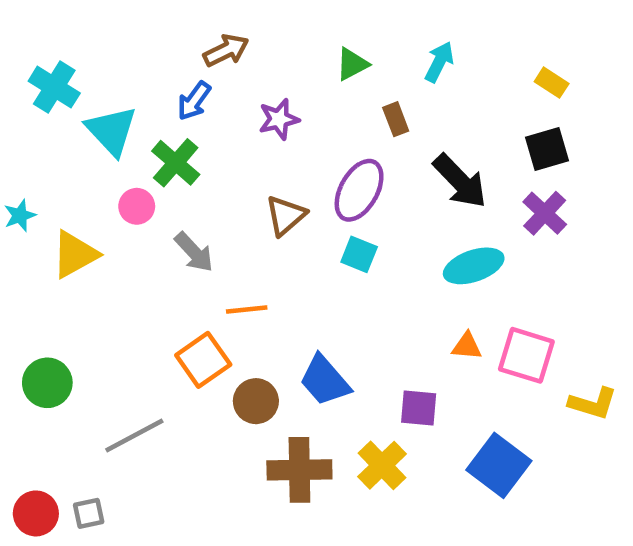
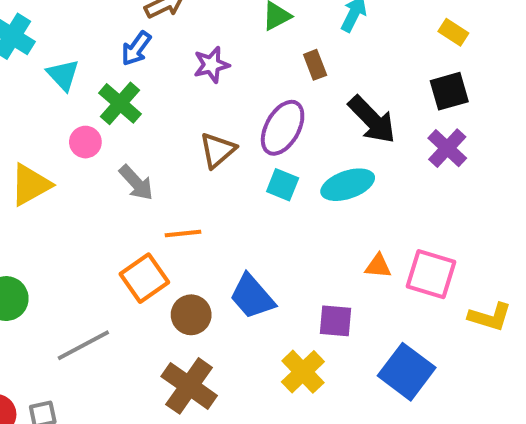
cyan triangle: (111, 131) -> (63, 75), size x0.7
cyan ellipse: (474, 266) -> (348, 185), moved
brown cross: (299, 470) -> (189, 386), moved, turned 36

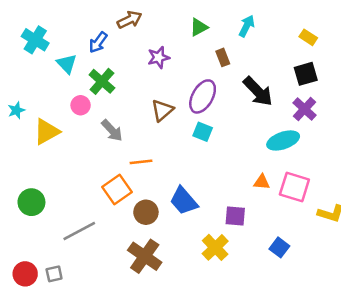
blue arrow: (136, 49) -> (98, 42), moved
cyan ellipse: (348, 185) -> (283, 140), moved
blue square: (407, 372) -> (279, 247), size x0.6

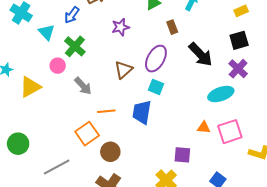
yellow rectangle: (308, 37) -> (241, 11), turned -56
pink square: (294, 187) -> (230, 132), turned -35
blue trapezoid: (184, 201) -> (142, 112), moved, turned 50

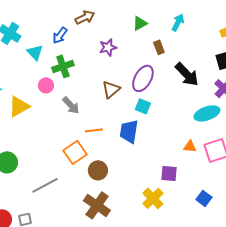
green cross: (75, 46) -> (63, 66), turned 30

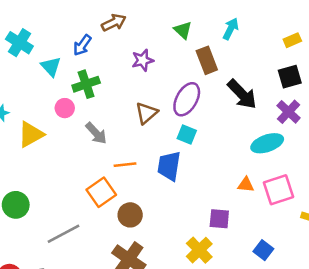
green triangle: (140, 23) -> (183, 30), turned -49
brown rectangle: (159, 47) -> (207, 60), size x1.5

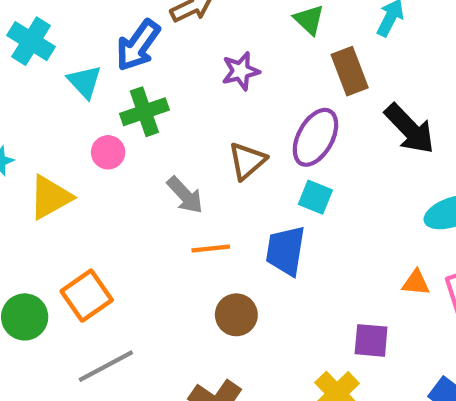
blue arrow: (82, 45) -> (138, 45), size x1.4
gray arrow: (96, 133) -> (185, 195), moved
orange square: (101, 192) -> (87, 296), moved
brown circle: (130, 215) -> (236, 315), moved

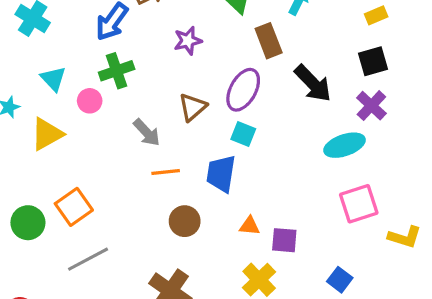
cyan triangle: (85, 82) -> (53, 79), moved
orange triangle: (416, 283) -> (250, 226), moved

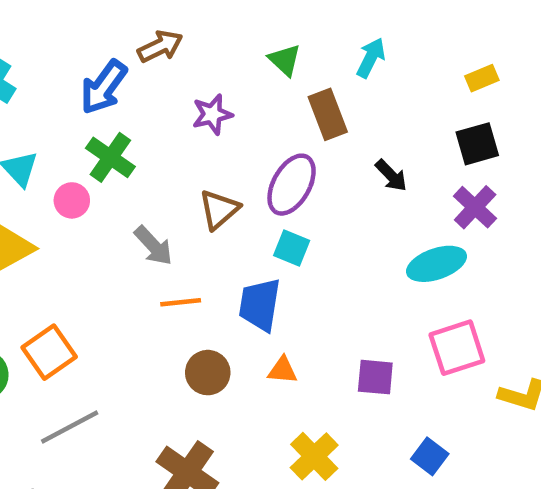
green cross: (117, 71) -> (110, 157), turned -36
black arrow: (313, 83) -> (391, 176), size x0.6
orange triangle: (250, 226) -> (282, 370), moved
purple square: (284, 240) -> (375, 377), moved

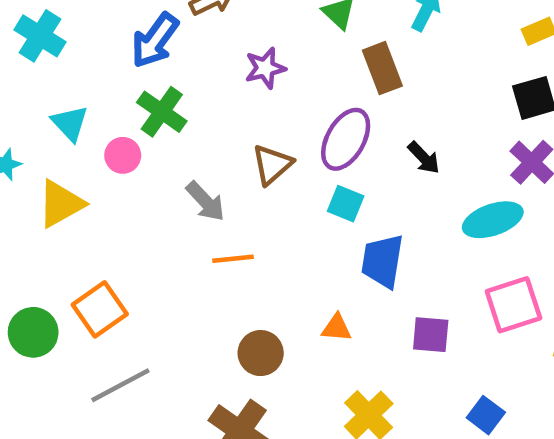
black arrow: (391, 176) -> (424, 158), moved
blue trapezoid: (260, 305) -> (382, 261), moved
brown circle: (208, 373) -> (261, 353), moved

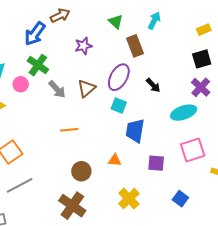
gray arrow: (205, 201) -> (57, 89), moved

